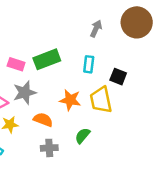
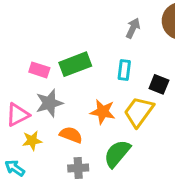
yellow trapezoid: (101, 100) -> (139, 112), turned 48
green semicircle: (82, 136) -> (117, 154), size x1.5

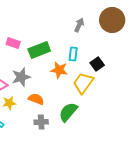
pink rectangle: (39, 70) -> (13, 43), moved
black square: (159, 84) -> (97, 64), turned 32
orange star: (103, 112) -> (59, 70), moved

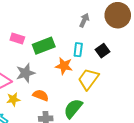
black square: (97, 64) -> (103, 51), moved

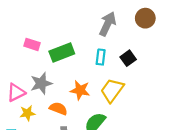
brown circle: (118, 15) -> (145, 18), size x0.7
gray arrow: (84, 20) -> (108, 24), size x1.5
orange star: (64, 66) -> (80, 90), moved

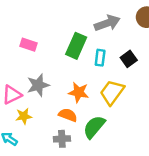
gray arrow: (108, 24) -> (107, 23), turned 45
green rectangle: (62, 52) -> (76, 46), moved, turned -45
orange semicircle: (58, 109) -> (68, 115), moved

